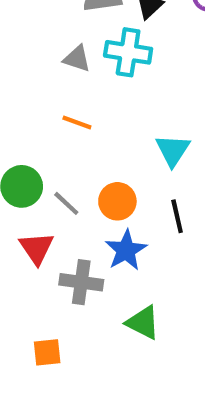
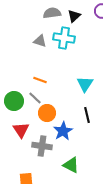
orange line: (77, 123) -> (40, 80), moved
orange circle: (117, 201) -> (47, 113), moved
gray line: (66, 203) -> (35, 98), moved

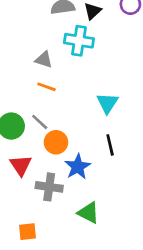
gray triangle: (40, 41) -> (44, 60), moved
orange line: (40, 80) -> (46, 87), moved

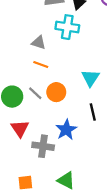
orange circle: (56, 142) -> (56, 92), moved
green triangle: (88, 213) -> (66, 180), moved

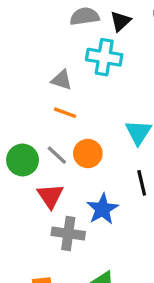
red triangle: (20, 129) -> (50, 196), moved

